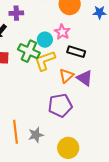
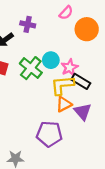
pink star: (62, 32) -> (70, 67), moved
yellow L-shape: (45, 61) -> (62, 85), moved

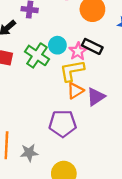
black rectangle: (81, 81) -> (92, 46), moved
purple triangle: (83, 112) -> (96, 97), turned 42

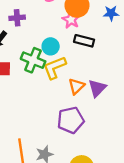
pink star: (78, 51) -> (71, 20), moved
yellow L-shape: (72, 71) -> (55, 68), moved

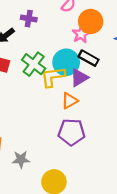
cyan circle: (51, 46) -> (66, 62), moved, size x1.5
purple triangle: (97, 88) -> (79, 78), moved
purple pentagon: (71, 120) -> (71, 132), moved

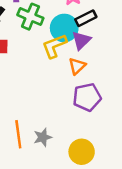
black rectangle: (89, 58) -> (86, 18), turned -42
green cross: (34, 64) -> (30, 17), moved

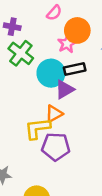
yellow L-shape: (54, 46) -> (38, 128), moved

